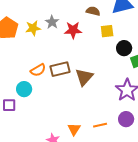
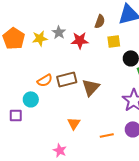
brown semicircle: (93, 11) -> (100, 21), turned 96
orange triangle: (74, 129) -> (74, 123), moved

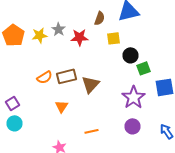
cyan circle: (31, 99) -> (14, 123), moved
purple square: (16, 115) -> (12, 103), moved, turned -32
orange triangle: (74, 123) -> (62, 106), moved
orange line: (107, 135) -> (92, 131), moved

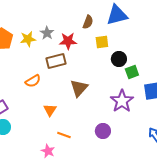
brown rectangle: (66, 76) -> (56, 61), moved
purple circle: (132, 126) -> (103, 131), moved
orange line: (92, 131) -> (64, 135), moved, turned 32

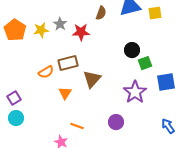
yellow square: (102, 42) -> (155, 13), moved
brown rectangle: (56, 61) -> (68, 63), moved
orange triangle: (50, 110) -> (65, 93), moved

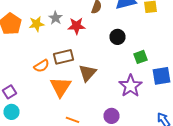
black circle: (132, 50) -> (118, 37), moved
orange triangle: (65, 93) -> (60, 87), size x1.6

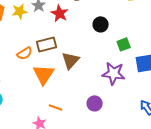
red star: (76, 26) -> (60, 13), turned 30
purple star: (130, 86) -> (114, 73), turned -30

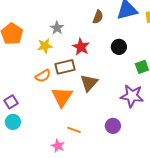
yellow star: (20, 11) -> (45, 46), moved
red star: (60, 13) -> (81, 47), moved

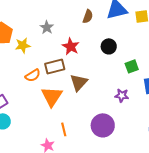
yellow star: (45, 46) -> (23, 45), moved
purple star: (132, 96) -> (122, 95), size x0.6
purple circle: (113, 126) -> (103, 125), size x1.5
orange line: (74, 130) -> (64, 129), turned 56

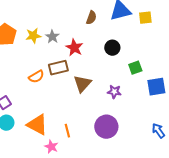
gray star: (47, 27) -> (52, 37), moved
yellow star: (23, 45) -> (33, 36), moved
purple star: (122, 95) -> (114, 92), moved
orange triangle: (52, 96) -> (37, 125), moved, turned -35

